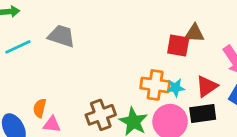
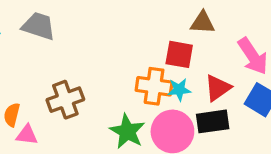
red square: (178, 46) -> (179, 54), moved
brown cross: (101, 115) -> (65, 100), moved

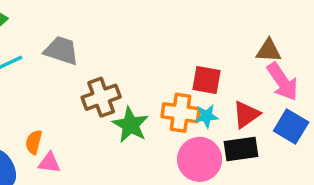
brown triangle: (203, 23) -> (269, 51), moved
brown cross: (65, 100) -> (101, 97), moved
green star: (127, 131) -> (130, 125), moved

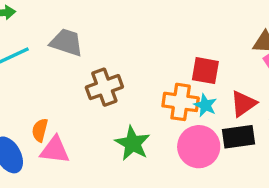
cyan star: (206, 116) -> (205, 105), turned 30
green star: (130, 125) -> (133, 143), moved
pink triangle: (49, 163) -> (55, 150), size x1.4

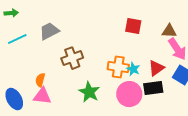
gray trapezoid: (66, 42) -> (49, 31), turned -45
red square: (205, 71) -> (133, 26), moved
orange semicircle: (40, 130) -> (40, 80), moved

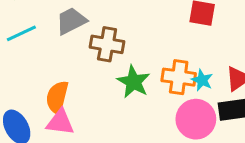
brown cross: (72, 58) -> (107, 44), moved, turned 30
orange semicircle: (40, 80) -> (57, 97), size x1.5
green star: (89, 92) -> (134, 82), moved

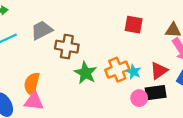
orange cross: (179, 77) -> (117, 70), turned -30
pink circle: (196, 119) -> (139, 98), moved, size x0.6

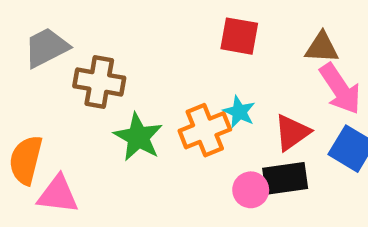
cyan star: (134, 72) -> (239, 112), moved
pink triangle: (34, 101) -> (58, 194), moved

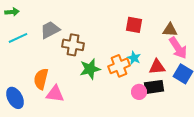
red triangle: (292, 132) -> (157, 67), turned 30
green star: (138, 137) -> (90, 69), turned 30

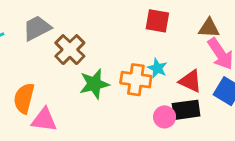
brown cross: (73, 45) -> (70, 50), turned 35
orange cross: (119, 66) -> (136, 80), turned 30
red triangle: (157, 67) -> (190, 81), turned 30

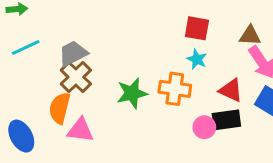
gray trapezoid: (37, 28) -> (73, 53), moved
brown cross: (70, 50) -> (76, 77), moved
cyan star: (157, 68) -> (197, 59), moved

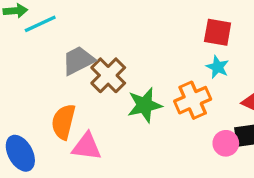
cyan line: (26, 47) -> (40, 24), moved
brown cross: (76, 77) -> (108, 75), moved
orange cross: (175, 89) -> (193, 100), turned -32

